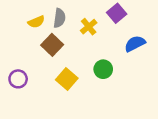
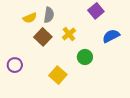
yellow cross: (89, 27) -> (69, 34), moved
yellow square: (67, 79) -> (58, 75), moved

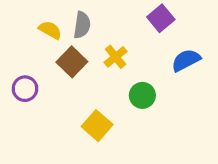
yellow semicircle: (30, 18) -> (50, 30), turned -128
purple circle: (15, 65) -> (25, 89), moved

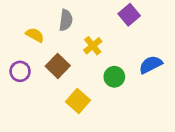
yellow semicircle: (50, 30) -> (35, 35), moved
blue semicircle: (186, 60) -> (151, 65), moved
brown square: (72, 62) -> (58, 66), moved

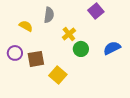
brown square: (58, 66) -> (36, 59), moved, turned 36
green circle: (114, 77) -> (81, 49), moved

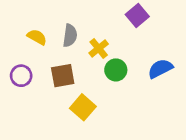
gray semicircle: (49, 15) -> (70, 36), moved
brown square: (36, 59) -> (63, 76), moved

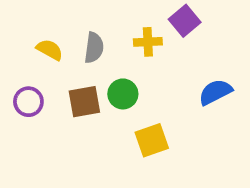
yellow cross: (99, 48) -> (148, 42), moved, turned 36
green circle: (116, 70) -> (123, 94), moved
yellow square: (83, 107) -> (152, 140), moved, turned 30

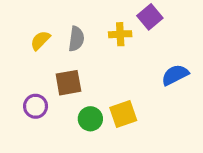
yellow semicircle: (50, 50) -> (40, 40), turned -75
green circle: (123, 94) -> (90, 119), moved
purple circle: (28, 102) -> (36, 106), moved

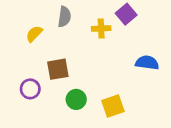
gray semicircle: (76, 39) -> (64, 17), moved
blue semicircle: (175, 75) -> (147, 63), turned 35
yellow square: (123, 114) -> (113, 106), moved

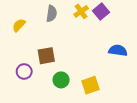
yellow cross: (101, 29) -> (81, 11), moved, turned -32
yellow semicircle: (34, 34) -> (19, 25), moved

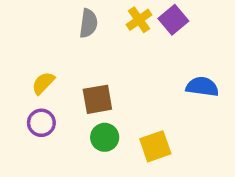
yellow semicircle: (19, 25) -> (43, 83), moved
brown square: (46, 56) -> (97, 99), moved

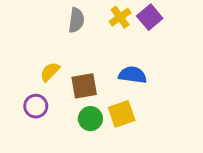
yellow semicircle: (43, 83) -> (50, 72), moved
blue semicircle: (202, 87) -> (133, 75), moved
yellow square: (155, 146) -> (122, 114), moved

